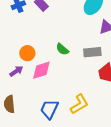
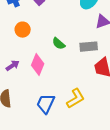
orange circle: (27, 53) -> (23, 30), moved
pink diamond: (41, 70) -> (38, 65), turned -50

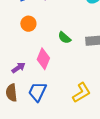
purple arrow: (13, 66) -> (18, 68), moved
blue trapezoid: (46, 104) -> (37, 92), moved

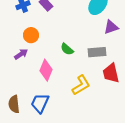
purple arrow: (18, 68) -> (21, 54), moved
yellow L-shape: (81, 93) -> (81, 85), moved

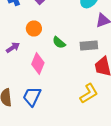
orange circle: (31, 35) -> (34, 28), moved
yellow L-shape: (81, 85) -> (89, 94), moved

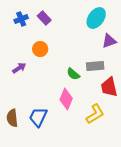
green semicircle: (59, 42) -> (73, 74), moved
pink diamond: (38, 64) -> (66, 99), moved

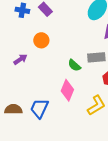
blue cross: (21, 19) -> (22, 10), turned 32
brown semicircle: (12, 118) -> (13, 109), turned 96

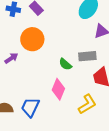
orange circle: (41, 40) -> (32, 39), size x1.5

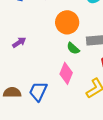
orange circle: (32, 39) -> (67, 22), moved

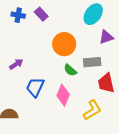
blue trapezoid: (38, 91) -> (35, 87), moved

